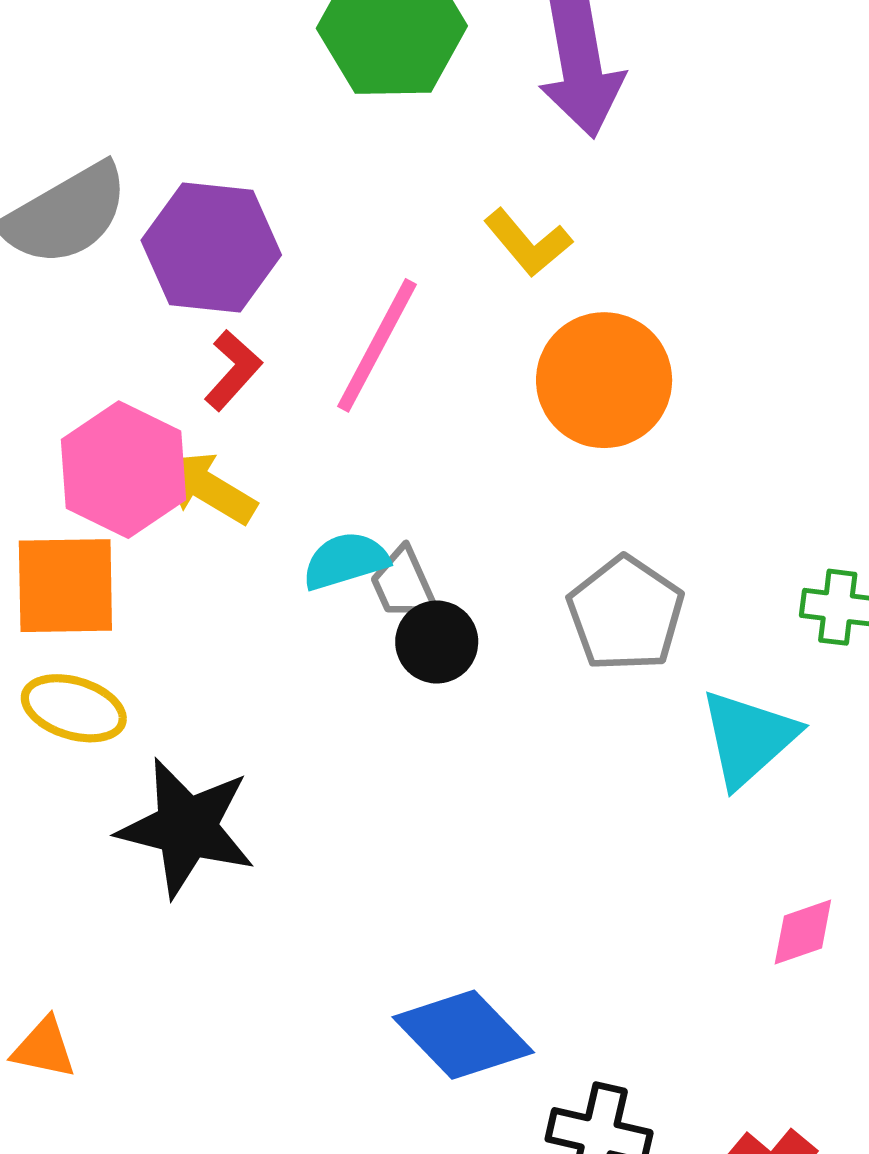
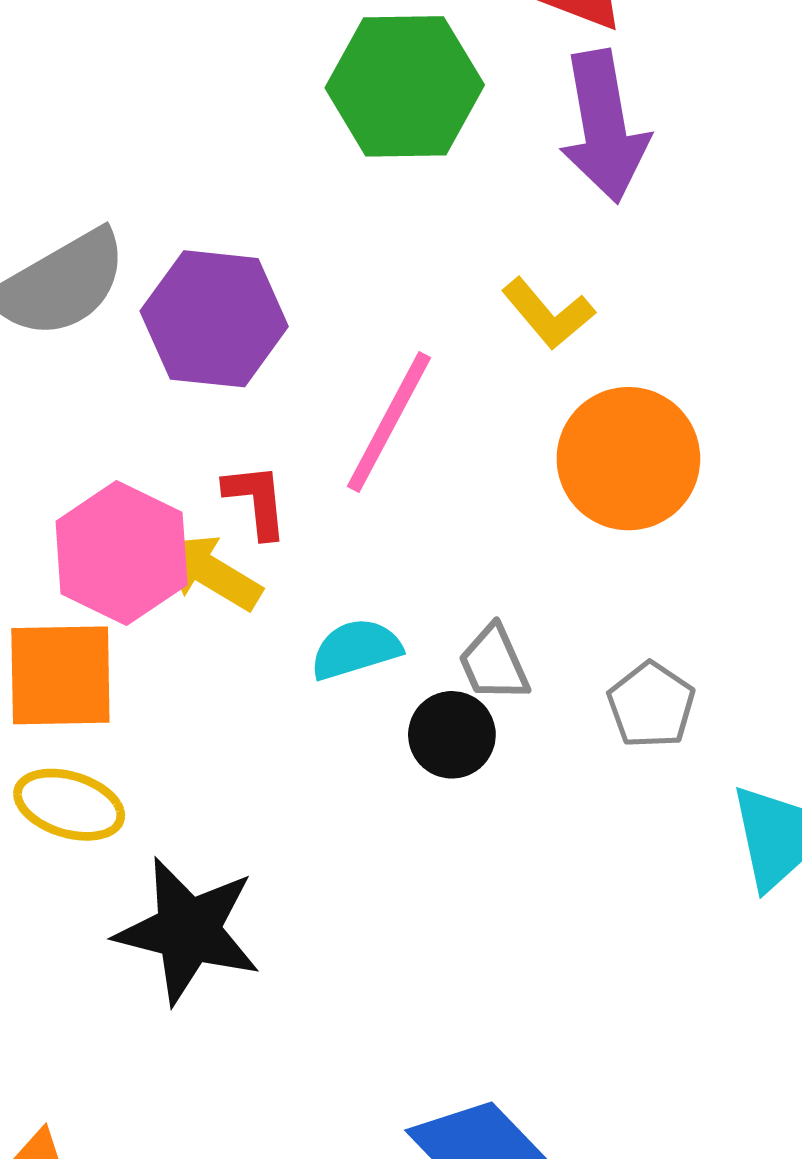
red L-shape: (233, 370) -> (256, 501), moved, turned -48
gray trapezoid: (404, 584) -> (494, 663), moved
gray pentagon: (626, 614) -> (651, 705), size x0.7

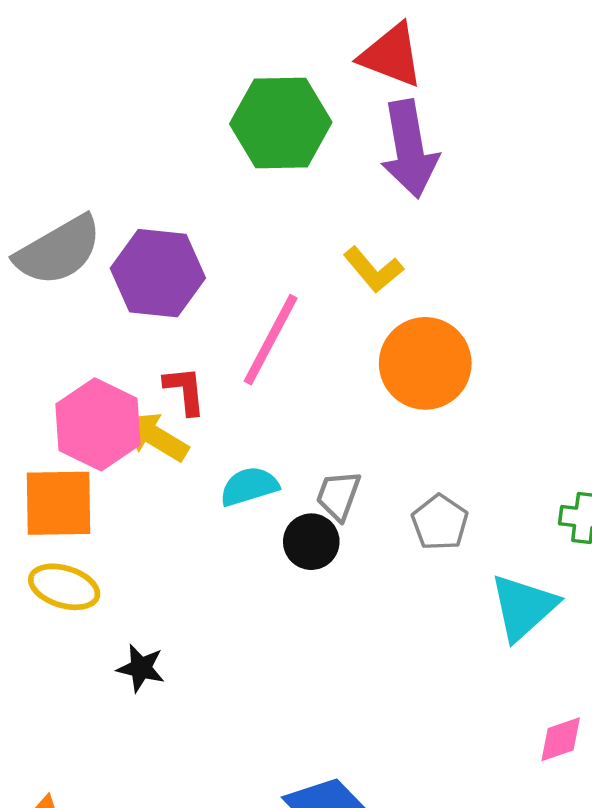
gray trapezoid: (494, 663) -> (338, 495), turned 44
black star: (188, 931) -> (141, 668), size x0.5

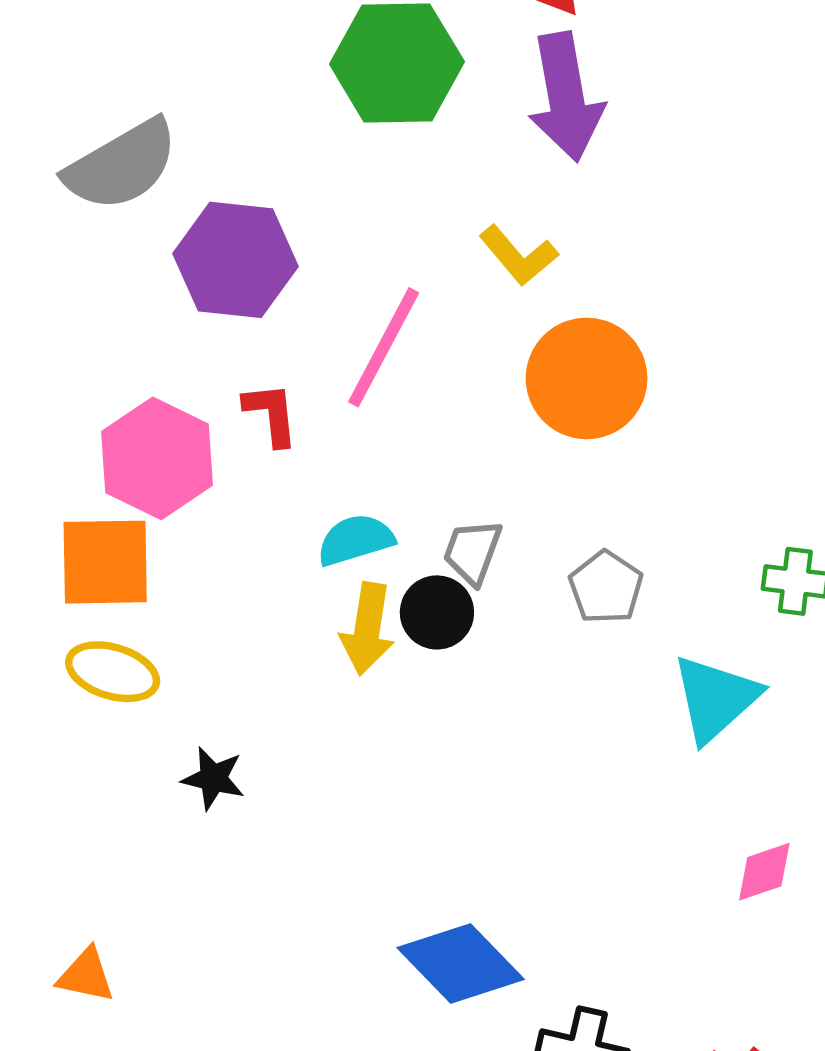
gray semicircle: (58, 251) -> (121, 165), moved
yellow arrow: (156, 437) -> (367, 629), moved, turned -112

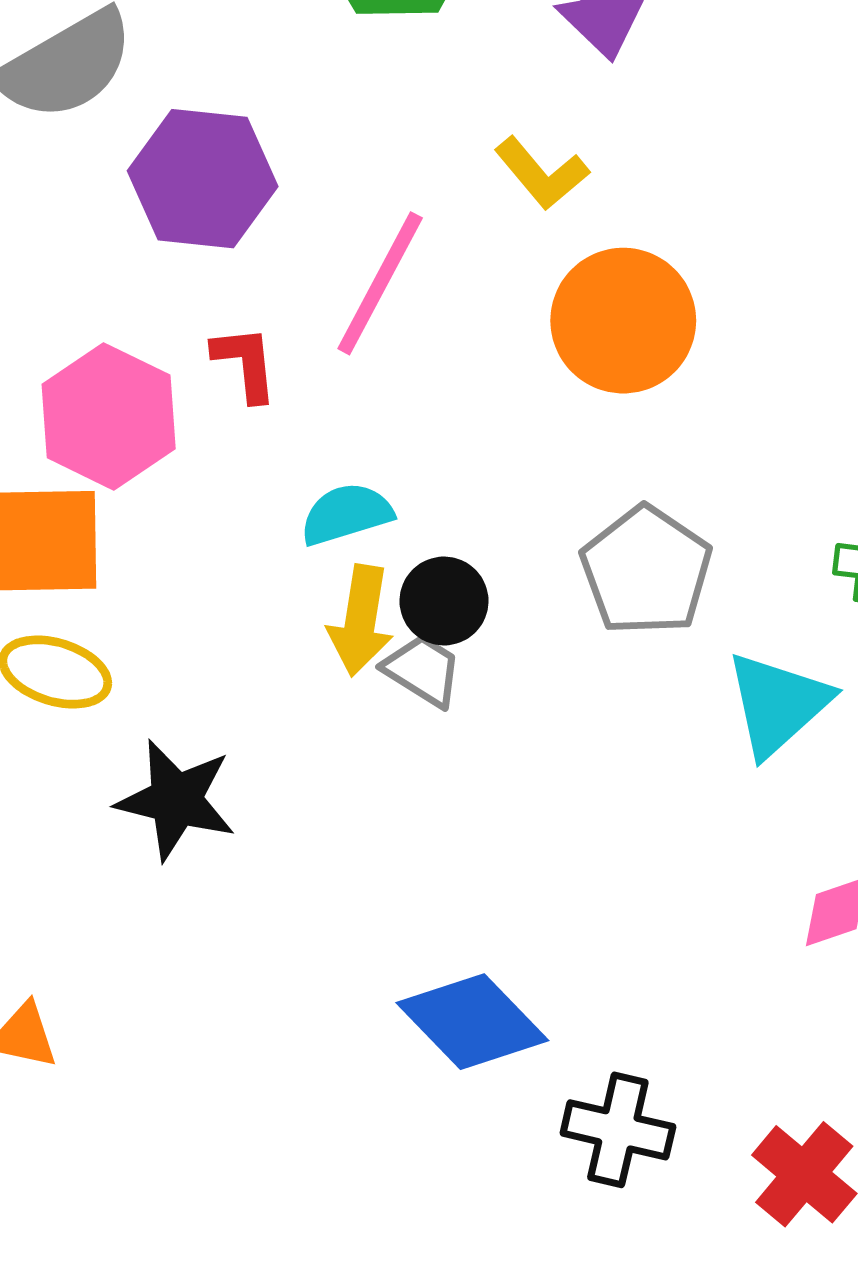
gray trapezoid: (473, 552) -> (423, 670), moved, turned 102
gray pentagon: (606, 587) -> (646, 571), size x1.5
black star: (213, 778) -> (176, 800), size x1.6

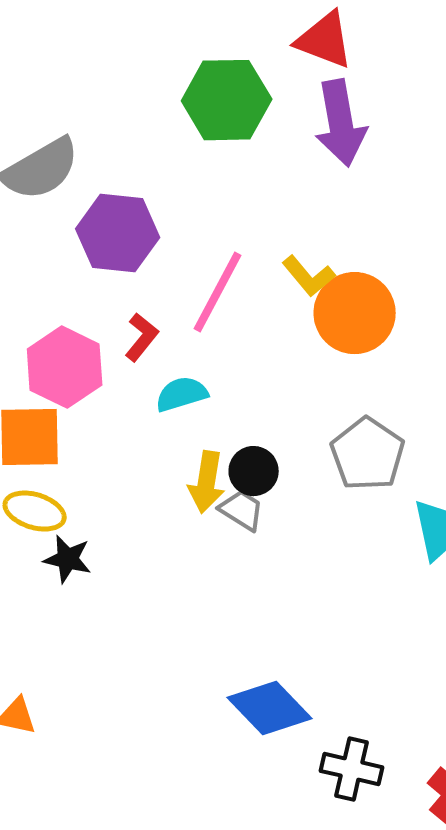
yellow L-shape: (542, 173) -> (309, 276), moved
red L-shape: (245, 363) -> (142, 337), turned 45
cyan semicircle: (346, 514) -> (182, 394), moved
black star: (176, 800) -> (68, 559), moved, size x0.7

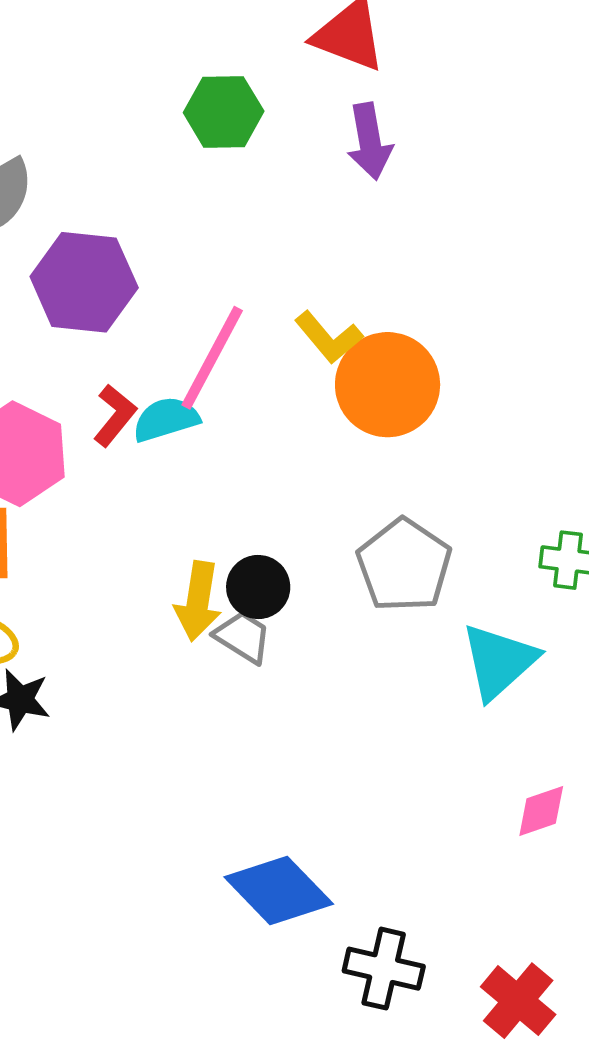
green hexagon: (227, 100) -> (224, 112), size x0.7
purple arrow: (341, 123) -> (370, 141), size x0.7
cyan semicircle: (182, 394) -> (166, 419), moved

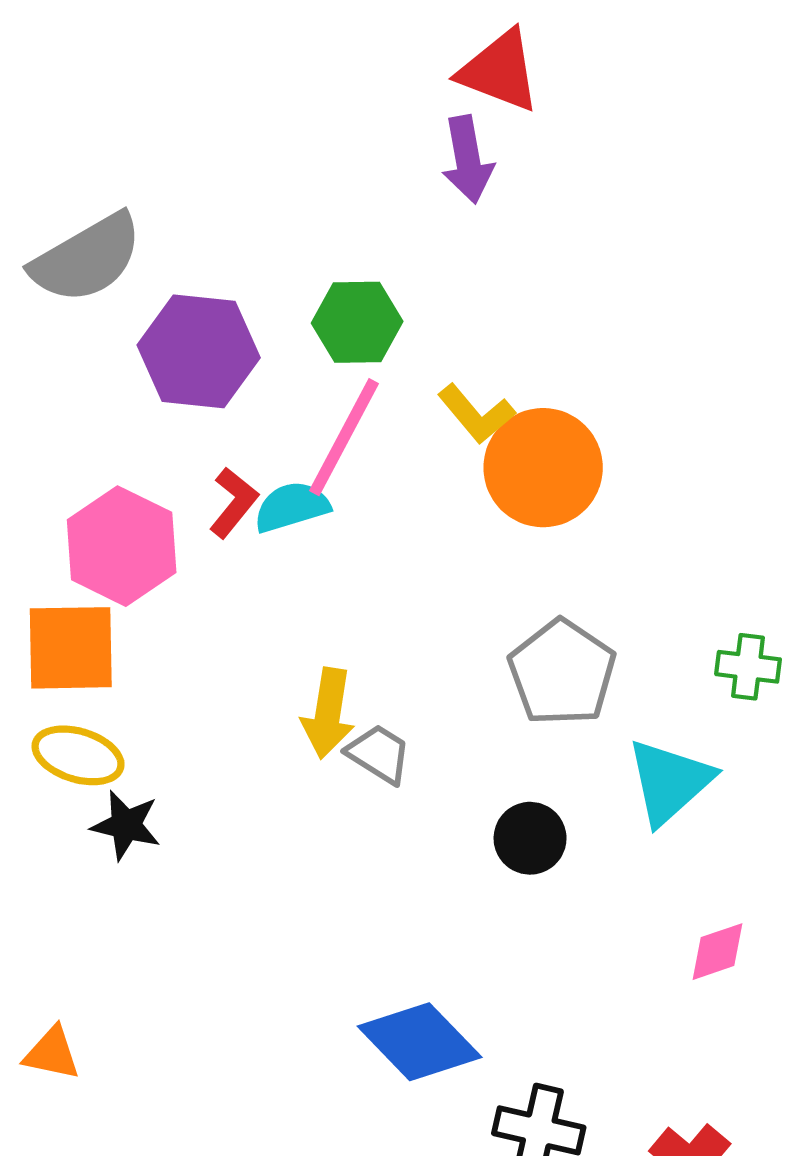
green hexagon: (224, 112) -> (357, 322), moved
purple arrow: (370, 141) -> (468, 160), moved
black circle: (258, 587) -> (530, 838), moved

